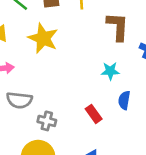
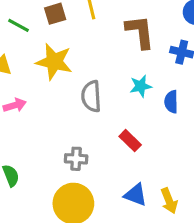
gray semicircle: (19, 100) -> (91, 96), moved, turned 90
blue semicircle: (124, 100) -> (171, 102), moved

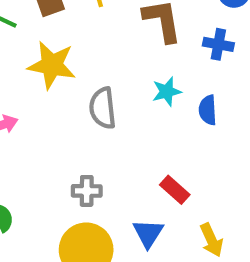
red rectangle: (130, 141) -> (175, 190), moved
blue triangle: (136, 195) -> (148, 233), moved, turned 45

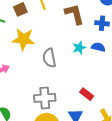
blue semicircle: (208, 110) -> (98, 47), moved, turned 112
gray cross: (87, 191) -> (45, 98), size x1.5

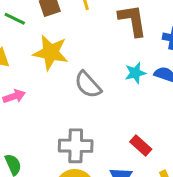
gray semicircle: (49, 58) -> (88, 85), turned -36

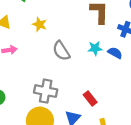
yellow star: (51, 53) -> (40, 24), size x0.6

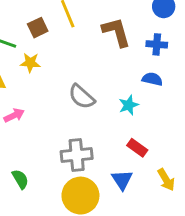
yellow star: (40, 24) -> (30, 63), moved
cyan star: (95, 48) -> (129, 105), moved

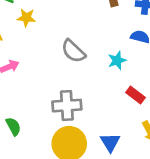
red rectangle: (137, 148) -> (135, 95), moved
blue triangle: (122, 180) -> (110, 142), moved

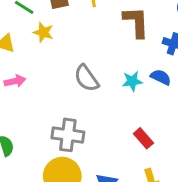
cyan star: (117, 60) -> (132, 81), moved

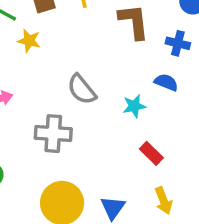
cyan star: (132, 81) -> (134, 106), moved
gray cross: (68, 135) -> (53, 134), moved

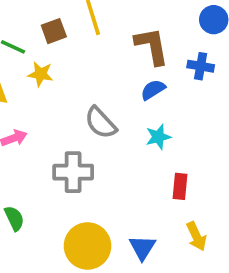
blue semicircle: (166, 82) -> (153, 90), moved, turned -50
red rectangle: (151, 153) -> (180, 186), turned 55

